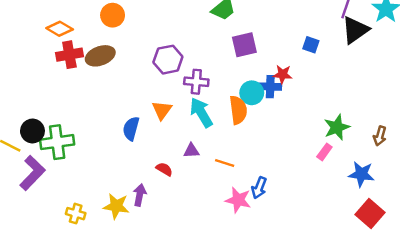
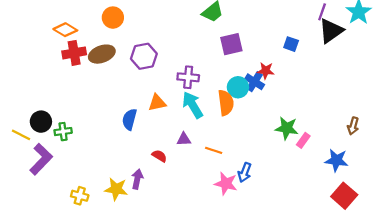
purple hexagon: (168, 60) -> (144, 56), moved
blue cross: (270, 87) -> (255, 82), turned 30
orange triangle: (162, 110) -> (157, 103), turned 42
green star: (337, 127) -> (287, 128), moved, turned 30
green cross: (57, 142) -> (63, 132), size x0.6

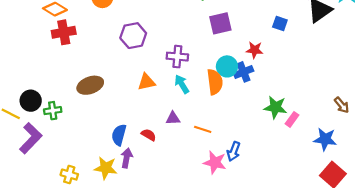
brown ellipse: (102, 54) -> (90, 85), moved
blue cross: (255, 82) -> (244, 72), moved, turned 36
cyan arrow: (193, 105) -> (182, 84), size x0.7
blue semicircle: (129, 119) -> (119, 135), moved
brown arrow: (353, 126) -> (342, 105), turned -56

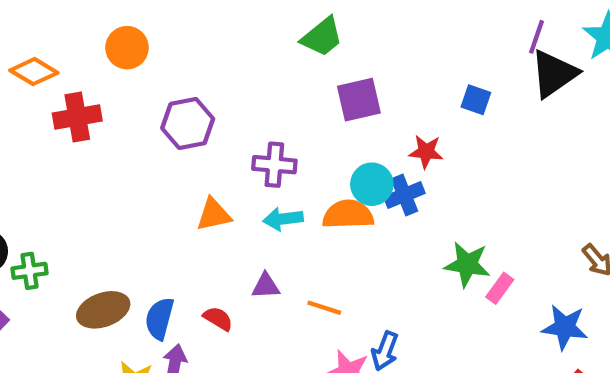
red cross: (64, 32) -> (77, 117), moved
orange semicircle: (215, 82) -> (348, 215), turned -85
cyan arrow: (182, 84) -> (283, 219), turned -66
brown ellipse: (90, 85) -> (103, 310), moved

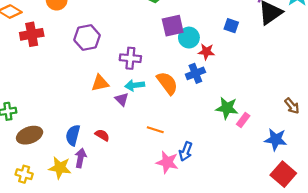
cyan circle: (372, 184) -> (189, 38), moved
orange semicircle: (348, 215) -> (167, 83), turned 55
purple triangle: (266, 286) -> (122, 99), moved, turned 48
brown ellipse: (103, 310) -> (30, 135), moved

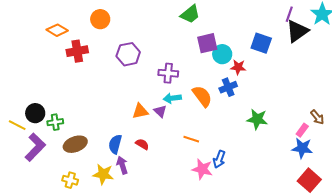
blue square: (231, 26) -> (261, 43), size x1.5
orange triangle: (100, 83) -> (140, 111), moved
pink rectangle: (243, 120) -> (302, 130), moved
purple arrow: (80, 158) -> (122, 165), turned -30

